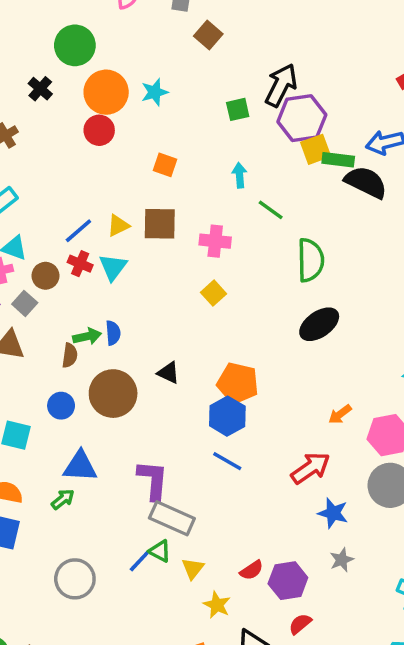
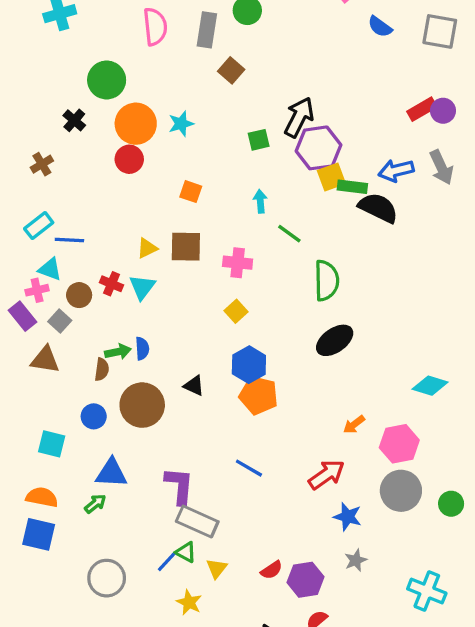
blue line: (78, 231) -> (69, 240), moved, turned 44
blue hexagon: (227, 416) -> (249, 365), moved
yellow star: (217, 605) -> (189, 602), moved

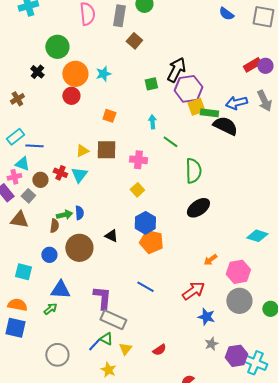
purple hexagon: (306, 580) -> (236, 356), moved

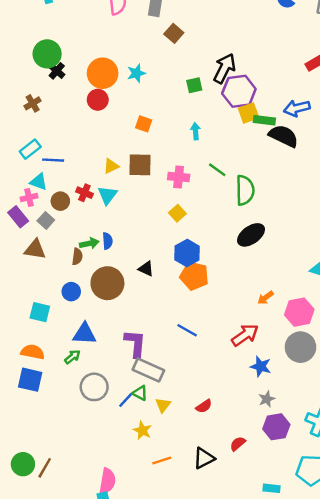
green circle: (57, 47) -> (47, 54), moved
green line: (170, 142) -> (217, 170), moved
gray circle: (57, 355) -> (94, 387), moved
purple hexagon: (236, 356) -> (276, 427), moved

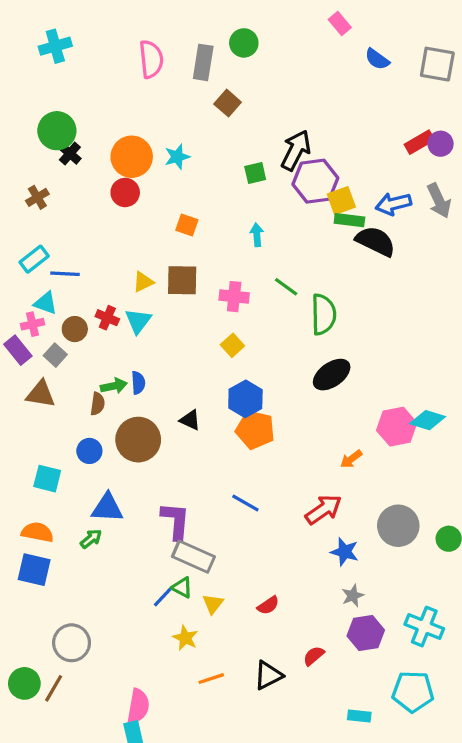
yellow square: (249, 113) -> (341, 201), moved
pink hexagon: (299, 312) -> (397, 427), moved
gray circle: (94, 387) -> (72, 643), moved

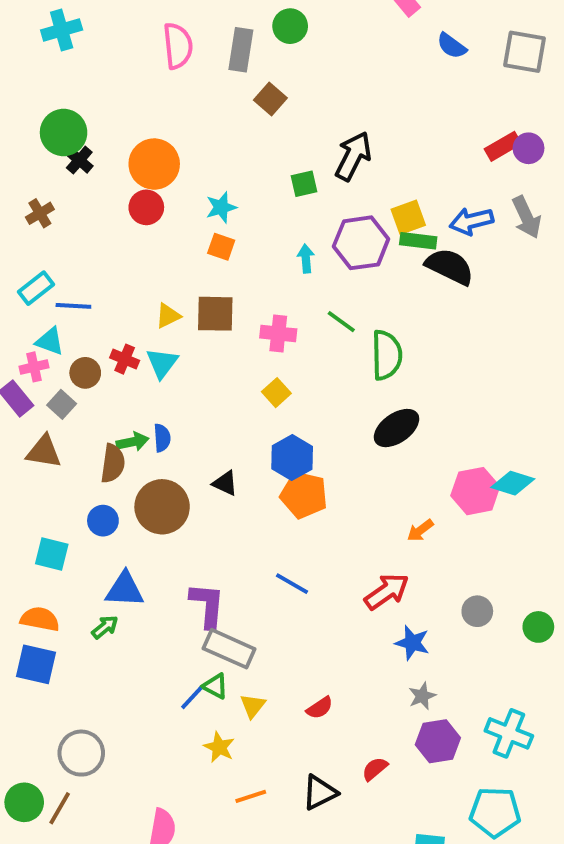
cyan star: (177, 157) -> (221, 207), moved
purple hexagon: (315, 181) -> (361, 243), moved
brown semicircle: (98, 404) -> (113, 463), size x1.4
gray circle: (398, 526) -> (477, 611), size x0.6

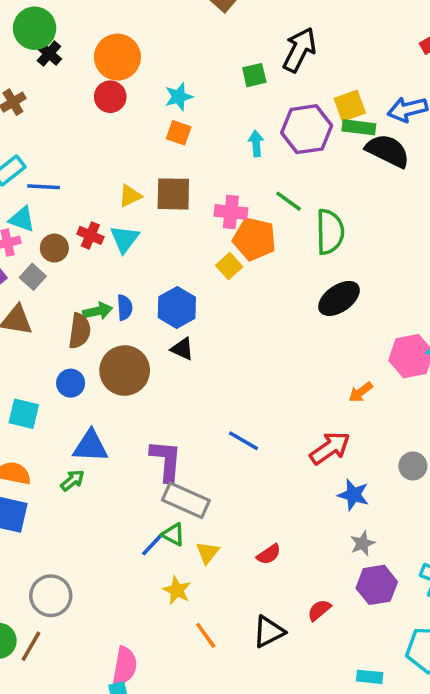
blue hexagon: (292, 458) -> (177, 307), moved
orange pentagon: (304, 495) -> (254, 239), moved
orange line: (251, 796) -> (206, 635), turned 72

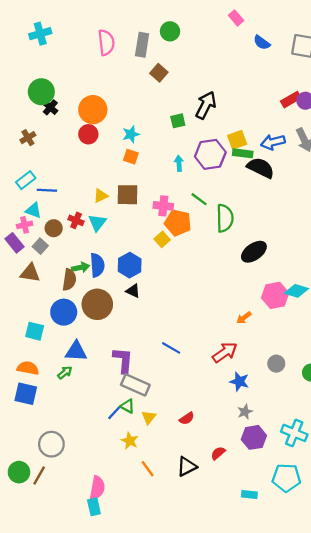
black ellipse: (339, 298) -> (254, 252), moved
blue semicircle: (125, 307) -> (97, 265), size x1.5
blue circle: (71, 383) -> (64, 312), size x1.5

